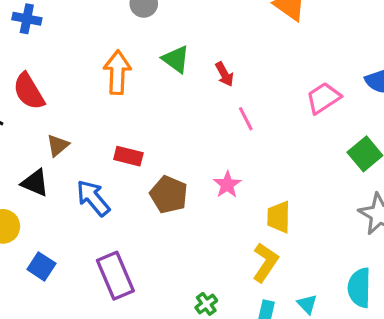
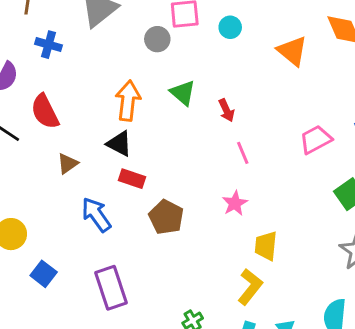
black triangle: (35, 183) -> (119, 144), moved
pink star: (227, 185) -> (235, 203), moved

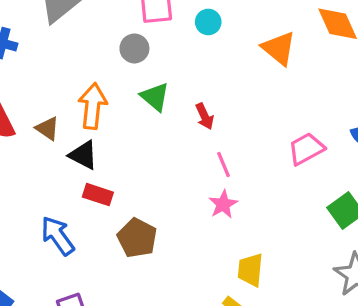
gray circle: (157, 39) -> (134, 48), moved
brown triangle: (68, 163) -> (47, 129), moved, turned -50
pink star: (235, 203) -> (223, 204), moved

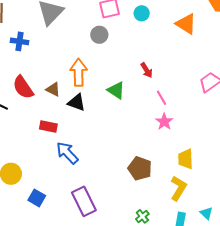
green triangle: (155, 97) -> (116, 90), moved
red rectangle: (98, 195) -> (48, 126), moved
brown pentagon: (137, 238) -> (140, 168), moved

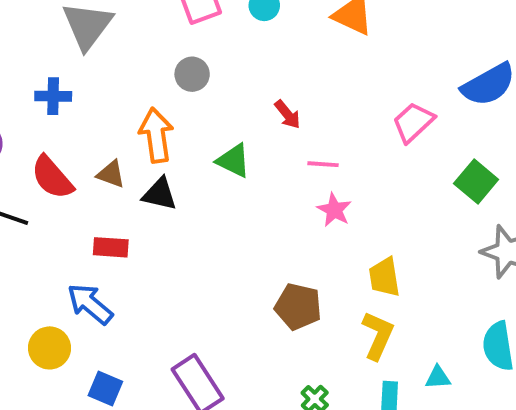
gray circle: (99, 35) -> (192, 74), moved
blue cross: (20, 41) -> (53, 96), moved
pink line: (161, 98) -> (323, 164), turned -49
blue arrow: (67, 153) -> (90, 304), moved
cyan triangle: (206, 213) -> (438, 377), turned -40

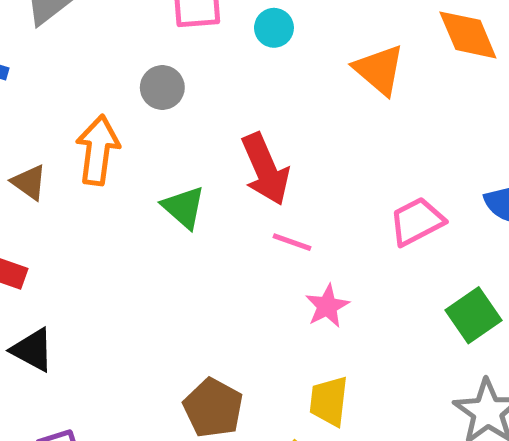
red arrow: (287, 114) -> (265, 169), size x1.8
black triangle: (160, 194) -> (33, 350), moved
pink star: (334, 210) -> (327, 306), moved

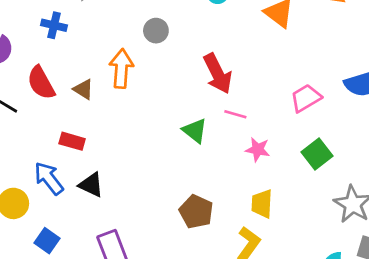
green triangle: (184, 207) -> (195, 131), moved
pink star: (327, 306) -> (258, 150), turned -30
green square: (473, 315) -> (317, 154), moved

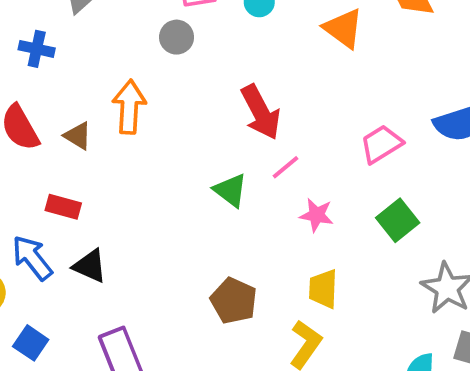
gray circle: (156, 31) -> (177, 37), moved
pink line: (235, 114) -> (286, 167), turned -55

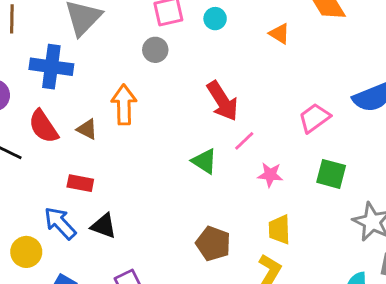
orange triangle: (343, 28) -> (279, 34), size x0.7
blue cross: (37, 49) -> (51, 67), size x1.6
green square: (398, 220) -> (331, 174), turned -32

